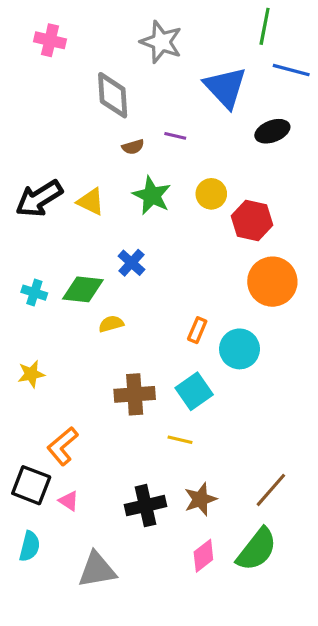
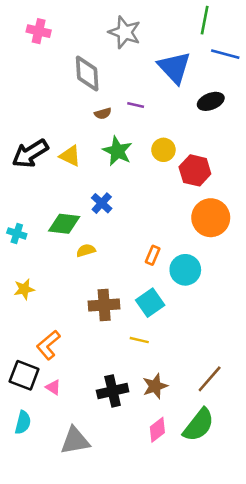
cyan cross: (34, 293) -> (17, 233), moved

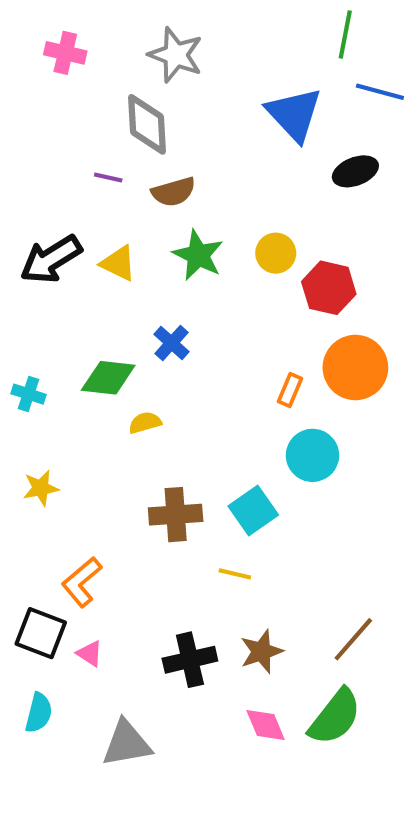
gray star: (125, 32) -> (176, 55), moved
purple line: (136, 105) -> (108, 178), moved
brown semicircle: (103, 113) -> (174, 192), size x1.5
orange rectangle: (153, 255) -> (290, 390), moved
pink diamond: (157, 430) -> (266, 725), turned -75

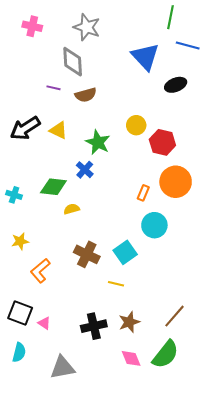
green star: (198, 255) -> (98, 142), moved
brown cross: (176, 515) -> (87, 254), turned 30
orange L-shape: (82, 582) -> (40, 271), moved

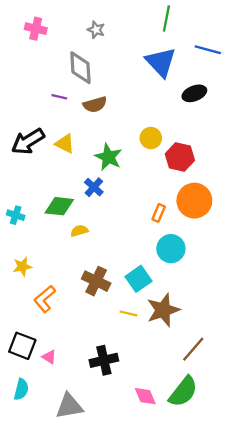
green line: (171, 17) -> (166, 19), moved
gray star: (87, 27) -> (96, 30), size x0.6
brown star: (129, 322) -> (163, 310), moved, size x1.4

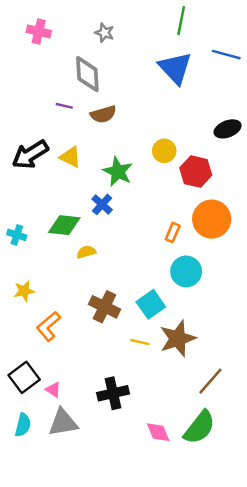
black ellipse: (194, 93) -> (228, 129), moved
black square: (22, 346) -> (24, 377), turned 32
gray triangle: (69, 406) -> (63, 423), moved

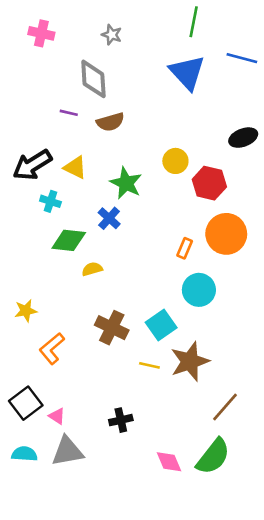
cyan cross: (17, 235) -> (50, 201), moved
black cross: (113, 393) -> (121, 420), size x0.7
cyan semicircle: (23, 425) -> (24, 454), turned -100

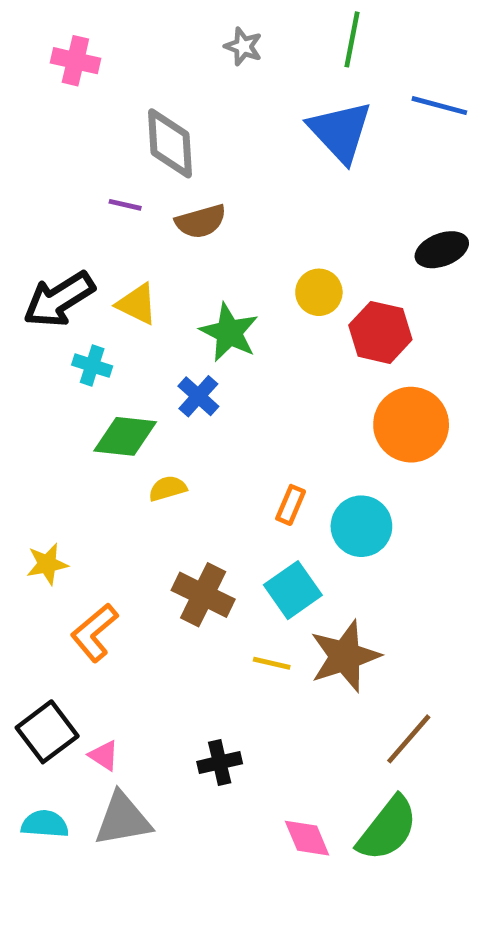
gray star: (112, 35) -> (243, 46), moved
orange rectangle: (185, 248) -> (291, 505), moved

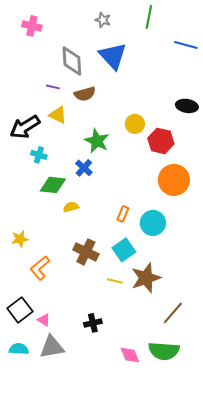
blue triangle: (340, 132) -> (113, 56), moved
black ellipse: (442, 250) -> (187, 106), turned 30
yellow triangle: (137, 304) -> (58, 115), moved
green semicircle: (387, 829) -> (164, 351), turned 56

